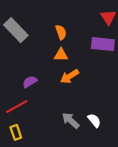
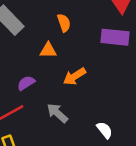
orange triangle: (61, 55) -> (48, 50), moved
gray arrow: (71, 120) -> (57, 113), moved

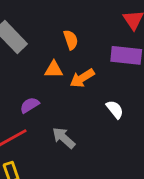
orange arrow: (74, 76) -> (82, 78), moved
white semicircle: (105, 130) -> (115, 109), moved

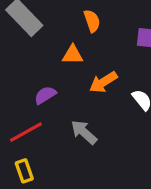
orange arrow: (82, 78) -> (103, 82), moved

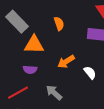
orange triangle: (73, 55) -> (34, 45), moved, size x1.5
purple semicircle: (45, 95) -> (30, 70), turned -144

